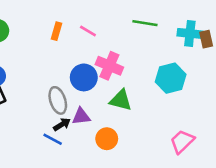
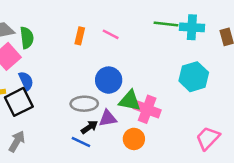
cyan cross: (190, 33) -> (192, 27), moved
pink cross: (109, 66) -> (147, 109), moved
gray ellipse: (58, 100) -> (84, 104), turned -70
green triangle: (121, 100) -> (130, 101), moved

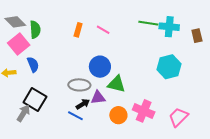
black square: (19, 102) -> (35, 100), moved, turned -35
pink cross: (147, 109) -> (144, 111), moved

